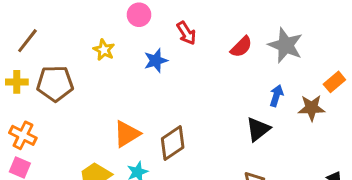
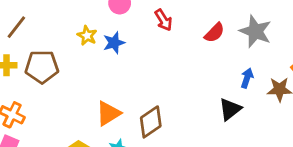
blue star: (156, 61) -> (114, 43), moved

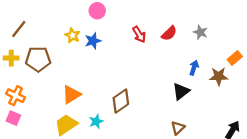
red arrow: (163, 20) -> (139, 34), moved
gray star: (255, 31) -> (200, 32), size x0.6
orange triangle: (108, 113) -> (71, 95), moved

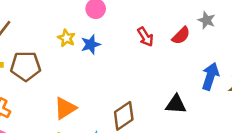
gray star: (200, 32) -> (207, 20), moved
blue arrow: (194, 68) -> (210, 76), size x1.5
black triangle: (181, 91) -> (176, 104), moved, turned 42

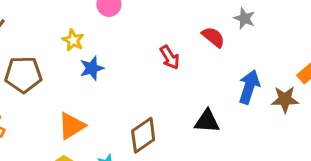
red semicircle: (181, 36) -> (213, 37), turned -96
red arrow: (145, 37) -> (170, 57), moved
blue star: (91, 44) -> (92, 68), moved

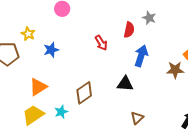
red semicircle: (213, 37) -> (129, 30), turned 63
yellow star: (73, 40) -> (28, 34), moved
blue arrow: (249, 87) -> (141, 56), moved

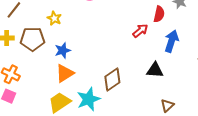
red arrow: (101, 43) -> (140, 31), moved, turned -98
blue star: (51, 50) -> (63, 50), moved
cyan star: (61, 112) -> (89, 99), size x1.6

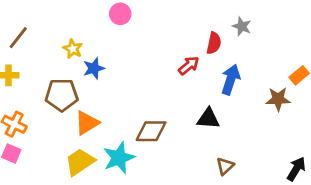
brown pentagon: (33, 39) -> (62, 95), moved
blue star: (63, 50) -> (94, 68), moved
brown diamond: (112, 79) -> (151, 131), turned 35

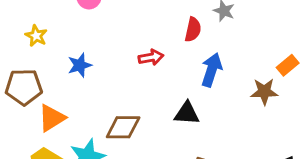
red arrow: (189, 66) -> (151, 57), moved, turned 30
blue star: (94, 68) -> (80, 65), moved

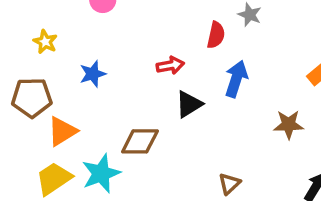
brown star: (264, 92) -> (289, 125), moved
black triangle: (187, 113) -> (189, 104), moved, turned -36

